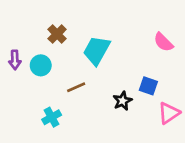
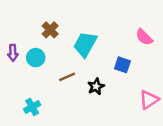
blue square: (148, 86) -> (122, 65), moved
black star: (122, 101) -> (96, 86), moved
cyan cross: (52, 117) -> (32, 107), moved

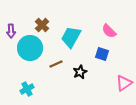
pink semicircle: (144, 37) -> (109, 31), moved
purple arrow: (13, 53) -> (11, 31), moved
cyan circle: (36, 58) -> (30, 48), size x1.6

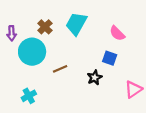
cyan trapezoid: (71, 37) -> (76, 24), moved
black star: (80, 72) -> (95, 78), moved

